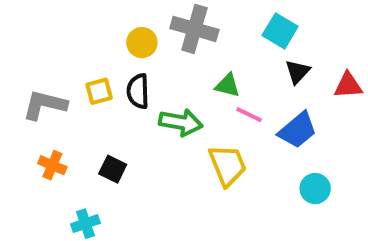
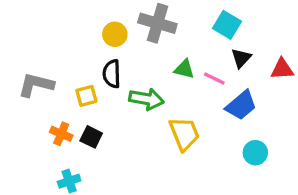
yellow square: (99, 91) -> (86, 96), moved
pink line: (249, 115) -> (214, 78), moved
orange cross: (52, 165) -> (61, 134), moved

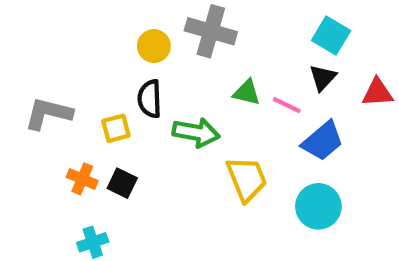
cyan square: (227, 25) -> (331, 35), moved
cyan circle: (255, 153) -> (318, 206), moved, size x1.4

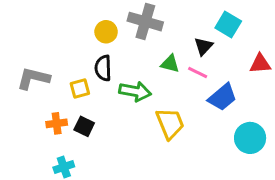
black triangle: (323, 78) -> (203, 46), moved
orange cross: (82, 179) -> (57, 123), turned -30
cyan circle: (318, 206) -> (250, 138), moved

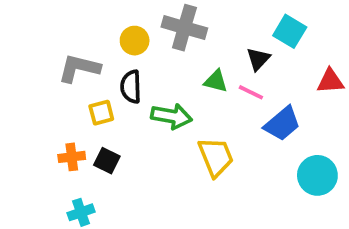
gray L-shape: (33, 78) -> (79, 68), moved

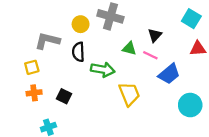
cyan square: (290, 31) -> (191, 19), moved
yellow square: (101, 113) -> (32, 67), moved
orange cross: (72, 157) -> (34, 93), moved

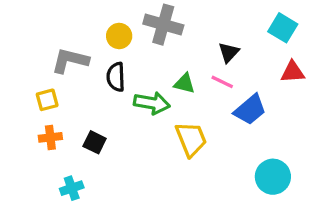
green triangle: (129, 49) -> (185, 83), moved
cyan circle: (190, 105) -> (273, 177), moved

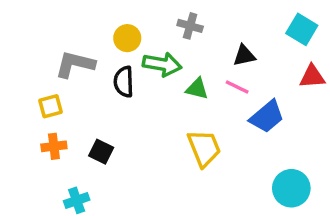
gray cross: (163, 25) -> (190, 26), moved, size x0.6
black triangle: (229, 52) -> (244, 56), turned 35
green arrow: (152, 103) -> (162, 64), moved

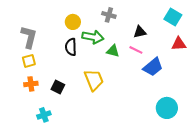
gray L-shape: (75, 64) -> (29, 37), moved, turned 90
yellow trapezoid: (204, 148) -> (94, 80), moved

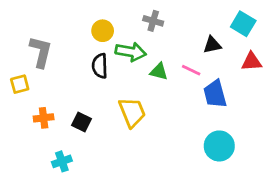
black triangle: (140, 32) -> (212, 45), moved
yellow square: (29, 61) -> (20, 84), moved
blue trapezoid: (153, 67) -> (215, 94), turned 115
cyan circle: (167, 108) -> (219, 146), moved

